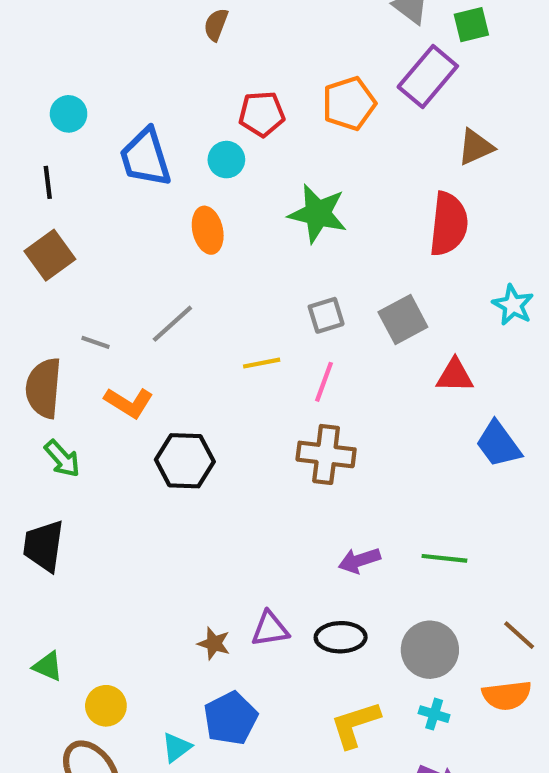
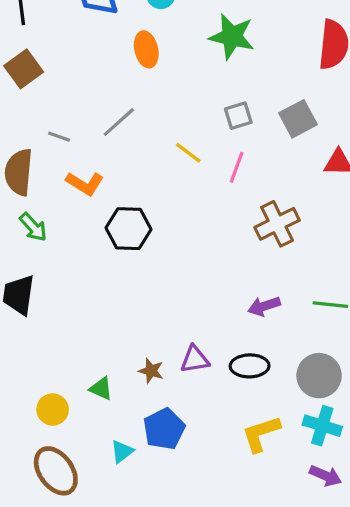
yellow line: (262, 363) -> (188, 153), turned 48
brown cross: (326, 454) -> (277, 224), moved, turned -33
green triangle: (48, 666) -> (101, 389), moved
yellow circle: (106, 706) -> (53, 409), moved
cyan cross: (434, 714) -> (322, 426), size x1.6

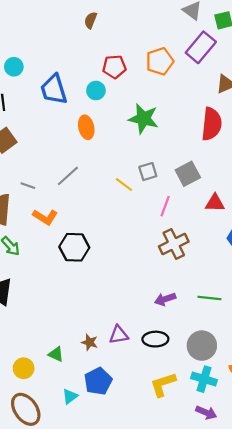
yellow line: (188, 153) -> (124, 185), moved
pink line: (237, 167) -> (165, 206), moved

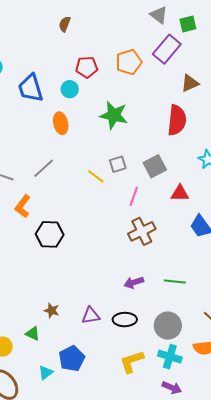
orange L-shape: (45, 217) -> (23, 206), turned 95
brown star: (89, 342) -> (52, 310), moved

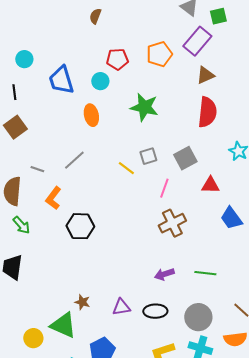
brown triangle: (190, 83) -> (205, 75), moved
green triangle: (33, 334) -> (63, 325), size x1.8

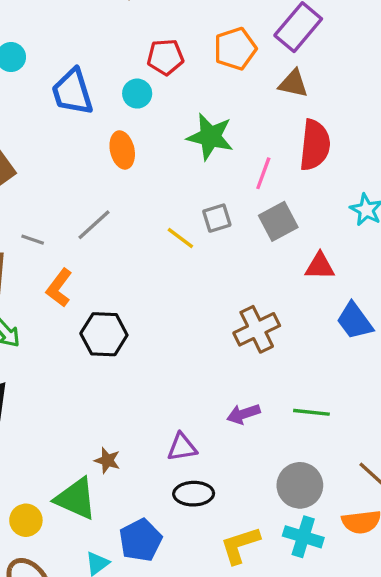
brown triangle: (205, 75) -> (293, 84), moved, turned 36
pink line: (164, 188) -> (263, 173), moved
purple triangle: (121, 307) -> (182, 447), moved
black ellipse: (155, 311) -> (194, 494), moved

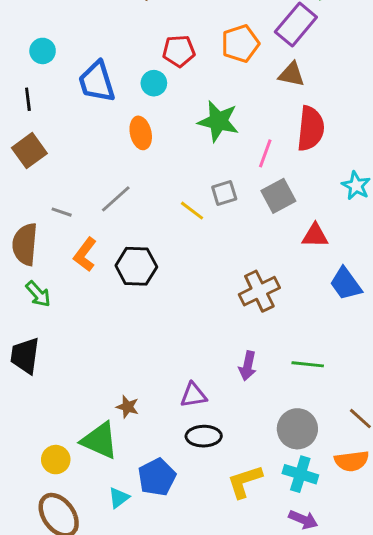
black hexagon: (104, 334) -> (136, 266), moved
purple arrow: (243, 414) -> (248, 366), turned -60

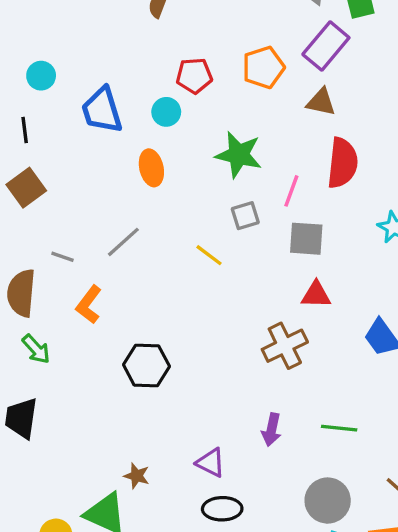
gray square: (224, 193) -> (245, 216), moved
gray square: (278, 196) -> (306, 239), turned 32
red triangle: (315, 235) -> (316, 295), moved
black hexagon: (136, 266) -> (146, 365), moved
purple triangle: (193, 395) -> (211, 463), turned 36

